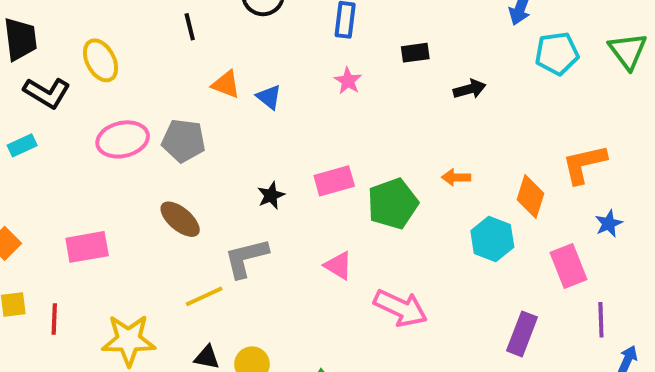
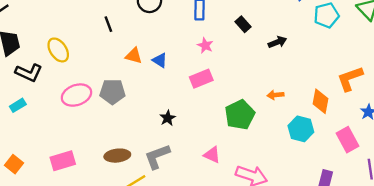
black rectangle: (415, 53) -> (243, 24), turned 63
pink rectangle: (334, 181) -> (201, 79), moved
brown ellipse: (180, 219) -> (117, 156), moved, turned -40

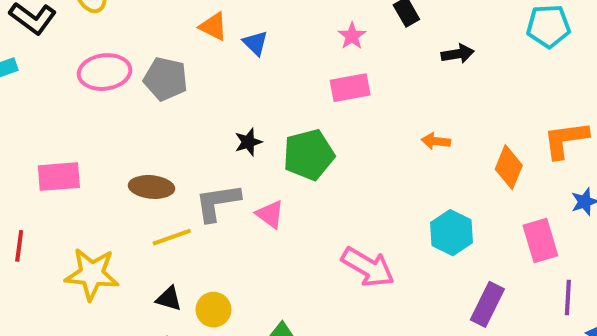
pink star: (205, 45) -> (352, 36), moved
pink rectangle: (201, 79) -> (350, 88), moved
green pentagon: (240, 115) -> (309, 155), moved
cyan hexagon: (301, 129) -> (452, 233), moved
pink triangle: (212, 155) -> (270, 214), moved

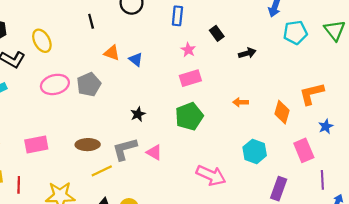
gray pentagon: (166, 79) -> (89, 85), turned -30
green pentagon: (309, 155) -> (189, 116), moved

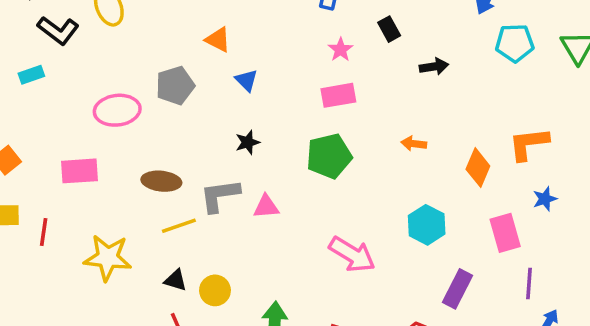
blue triangle: (136, 59) -> (246, 80), moved
pink ellipse: (55, 84) -> (117, 110), moved
pink triangle: (154, 152) -> (266, 207), turned -42

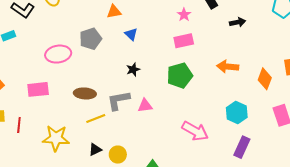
orange triangle: (218, 40) -> (114, 12), turned -35
orange arrow: (414, 144) -> (228, 67), size x1.5
black triangle: (176, 280) -> (95, 150), turned -40
purple rectangle: (458, 289) -> (242, 147), moved

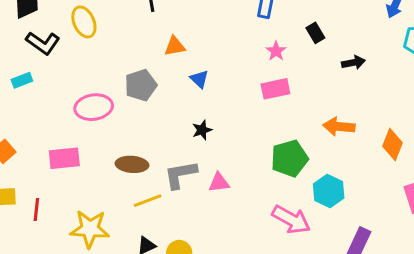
green pentagon: (180, 76) -> (289, 158), moved
cyan hexagon: (237, 113) -> (329, 191), moved

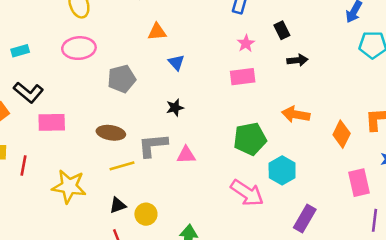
black L-shape: (43, 43) -> (28, 92), moved
black arrow: (353, 62) -> (297, 60), moved
gray pentagon: (141, 85) -> (122, 79), moved
pink ellipse: (94, 107) -> (79, 48), moved

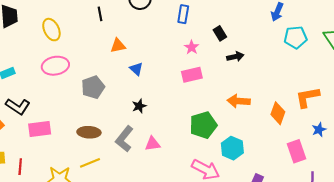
gray L-shape: (153, 145) -> (124, 139), turned -40
yellow line: (122, 166) -> (90, 163), moved

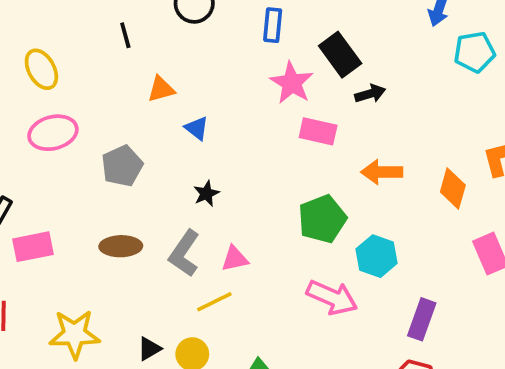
black rectangle: (220, 33) -> (340, 55), size x1.6
pink star: (192, 47) -> (292, 83), size x1.6
pink rectangle: (192, 75) -> (318, 131), moved, turned 30
yellow line: (90, 163) -> (214, 302), moved

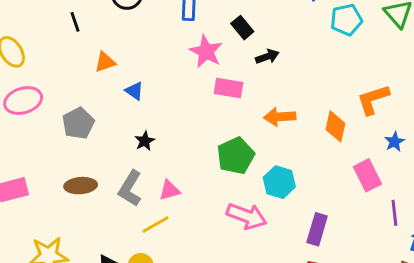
black rectangle: (340, 55) -> (242, 28), size x0.7

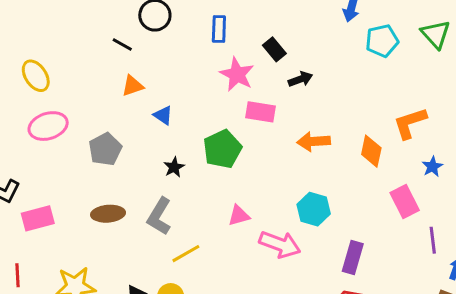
black line: (75, 22) -> (122, 44), moved, turned -42
green pentagon: (236, 156) -> (222, 149), moved
pink triangle: (169, 190) -> (239, 216), moved

